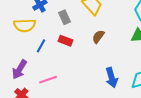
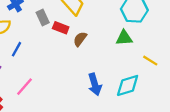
red rectangle: (66, 41) -> (61, 28), moved
pink line: (48, 80) -> (24, 87), turned -30

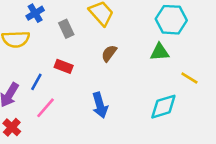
red rectangle: (61, 28) -> (64, 66), moved
blue line: (17, 49) -> (36, 82), moved
blue arrow: (95, 84) -> (100, 105), moved

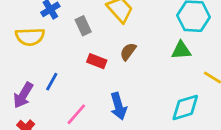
red rectangle: (64, 66) -> (97, 61), moved
pink line: (46, 108) -> (76, 114), moved

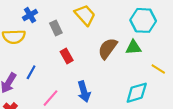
brown semicircle: (128, 52) -> (108, 48), moved, size x1.5
red rectangle: (97, 61) -> (67, 56), turned 40

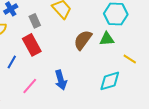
red rectangle: (67, 56) -> (32, 45), moved, size x1.5

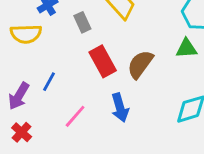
brown semicircle: (83, 40) -> (140, 64), moved
red rectangle: (32, 45) -> (103, 61), moved

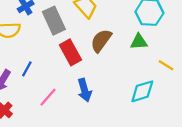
gray rectangle: (82, 22) -> (54, 21), size x1.6
brown semicircle: (140, 64) -> (101, 41), moved

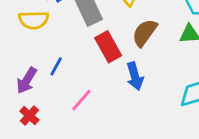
blue arrow: (85, 90) -> (135, 76), moved

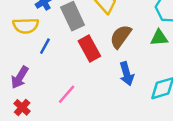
blue line: (56, 66) -> (45, 46), moved
blue arrow: (135, 76) -> (127, 74), moved

